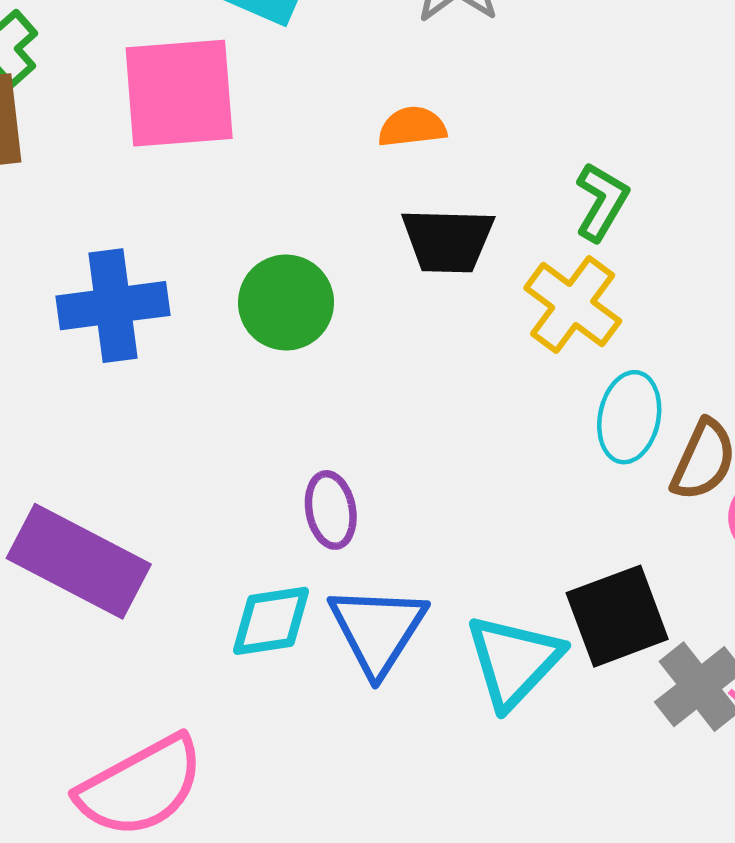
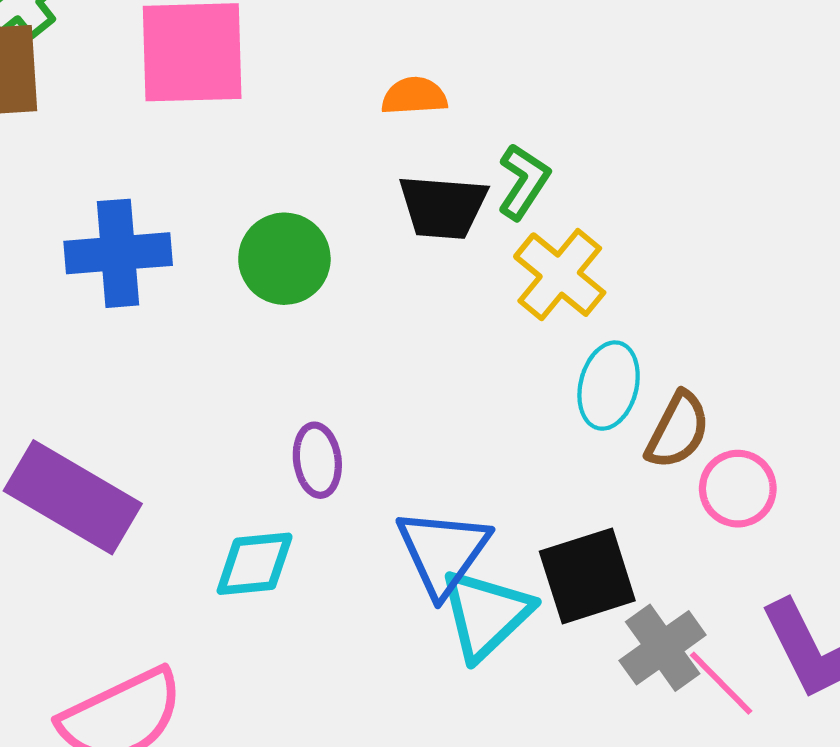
green L-shape: (602, 202) -> (524, 182), moved
blue triangle: (378, 630) -> (443, 552), moved

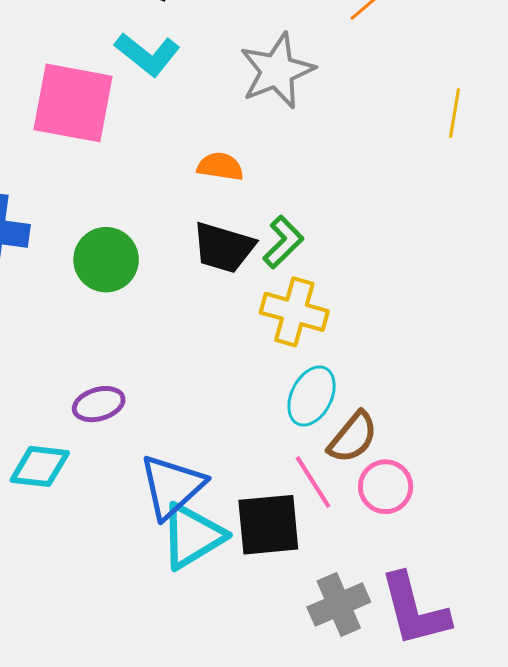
yellow cross: (560, 275) -> (294, 312), turned -36
purple ellipse: (317, 460) -> (99, 404), turned 69
gray cross: (663, 648) -> (339, 605), moved
pink line: (721, 683) -> (313, 482), moved

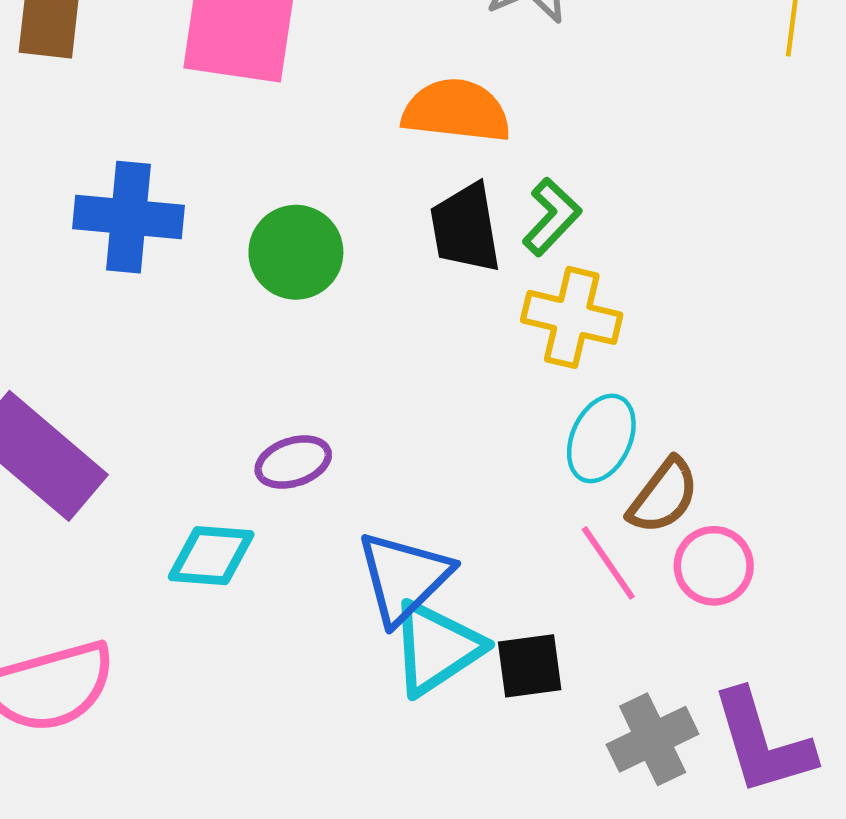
orange semicircle: (220, 166) -> (456, 111), size x1.6
black trapezoid: (224, 247) -> (465, 228), turned 66
black square: (268, 525) -> (530, 666), moved, size x0.7

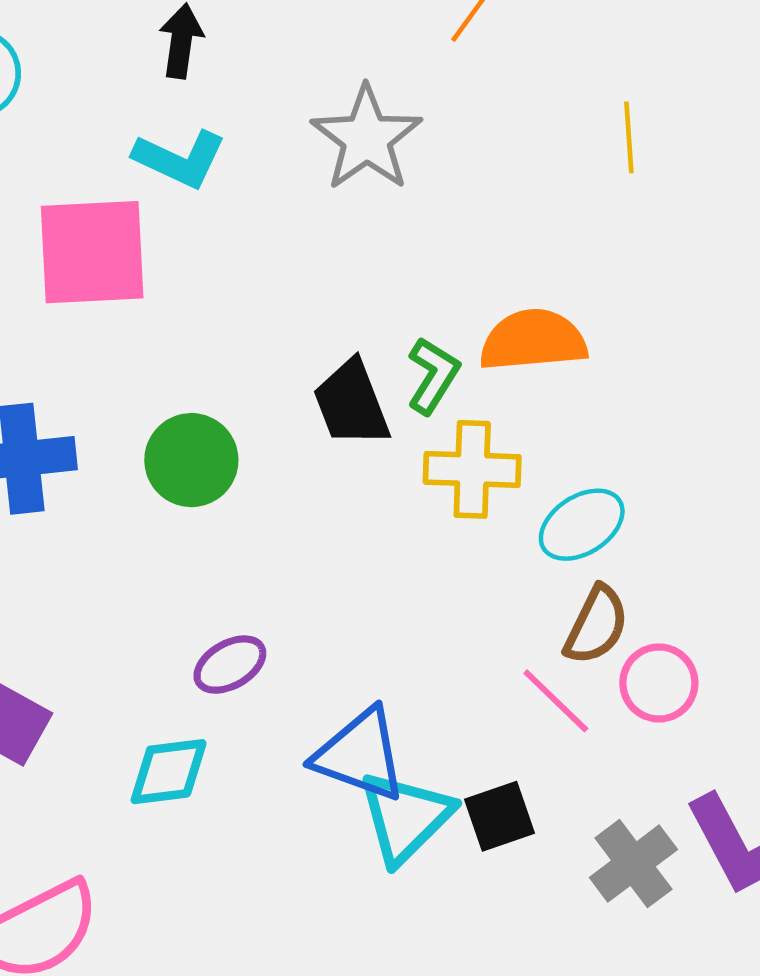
orange semicircle: (456, 111) -> (533, 340), moved
cyan ellipse: (601, 438) -> (582, 525), moved, turned 44
blue triangle: (404, 577) -> (360, 755), turned -44

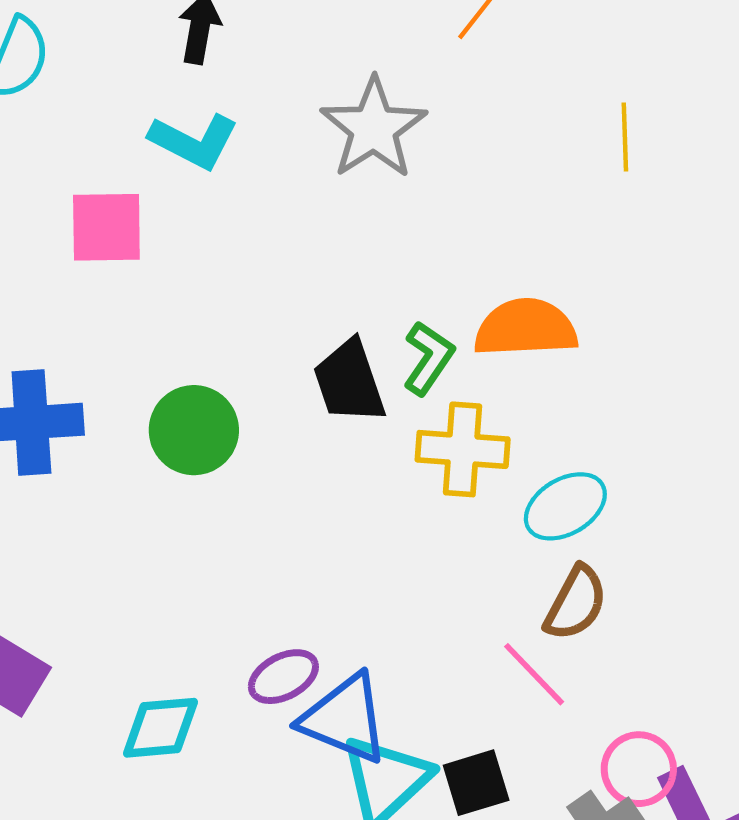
pink square: (92, 252) -> (106, 227), size x0.7
purple ellipse: (230, 665) -> (283, 677), moved
pink circle: (659, 683) -> (639, 769), moved

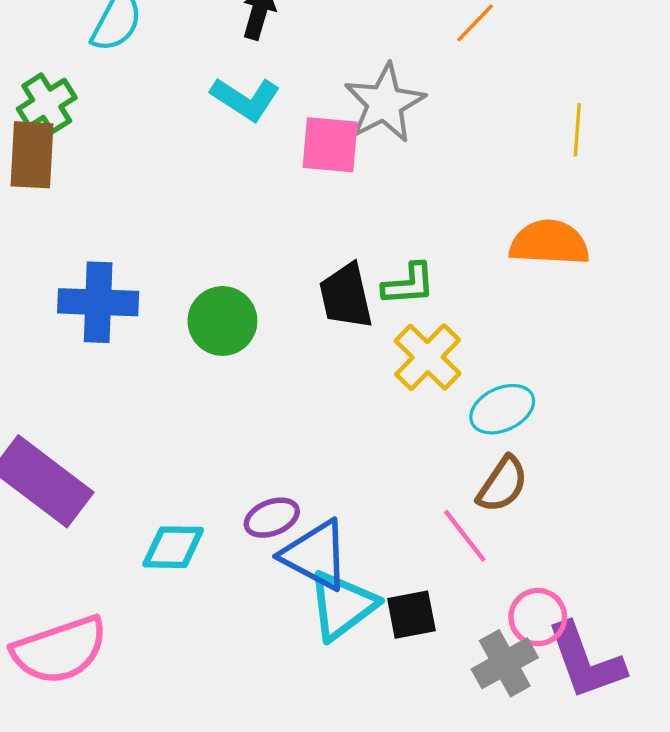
pink square: (106, 227) -> (330, 145), moved
orange semicircle: (526, 328) -> (549, 243), moved
green L-shape: (428, 358) -> (409, 284), turned 46
yellow cross: (463, 449) -> (428, 357), turned 34

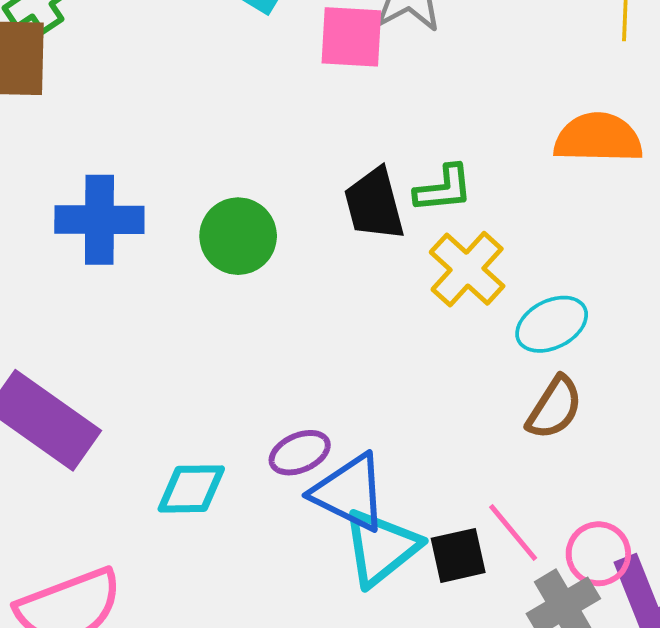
pink line: (465, 536) -> (513, 532), moved

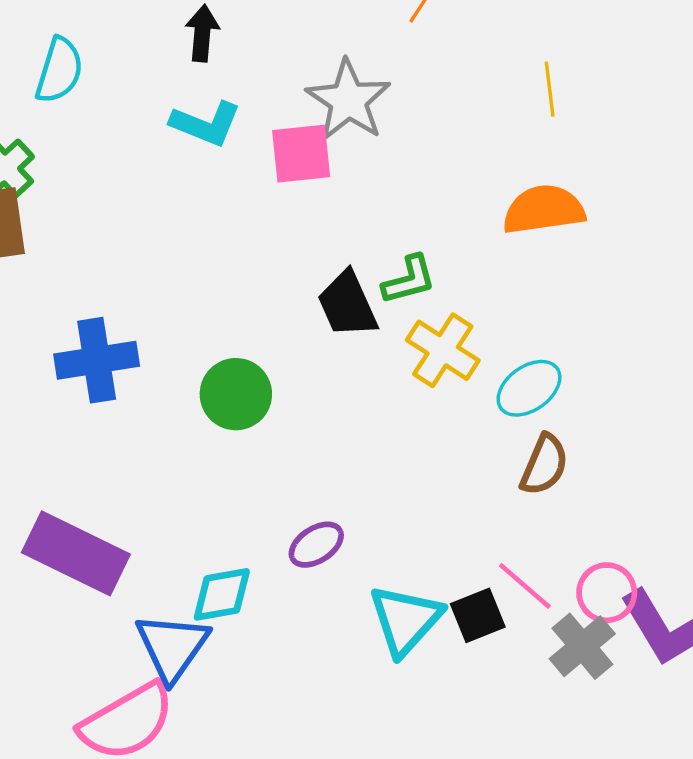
green circle: (238, 236) -> (236, 394), moved
blue triangle: (350, 493) -> (172, 647), moved, turned 48

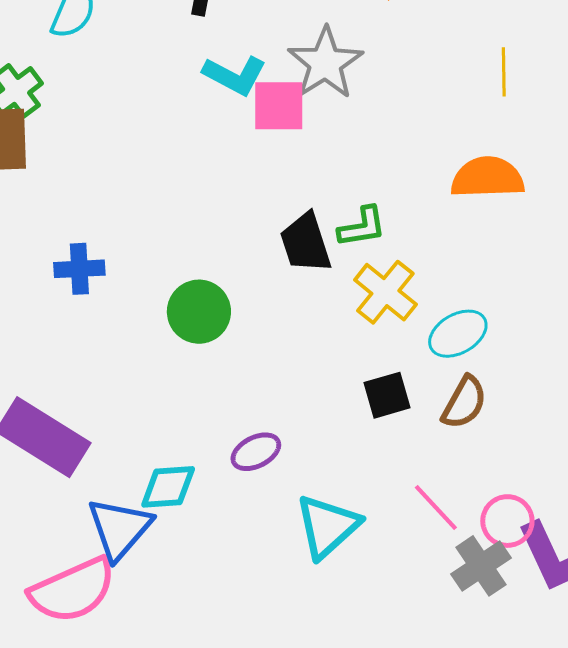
cyan L-shape: (206, 124) -> (235, 75), moved
blue cross: (97, 360) -> (79, 269), size x0.7
black square: (478, 615) -> (387, 395), moved

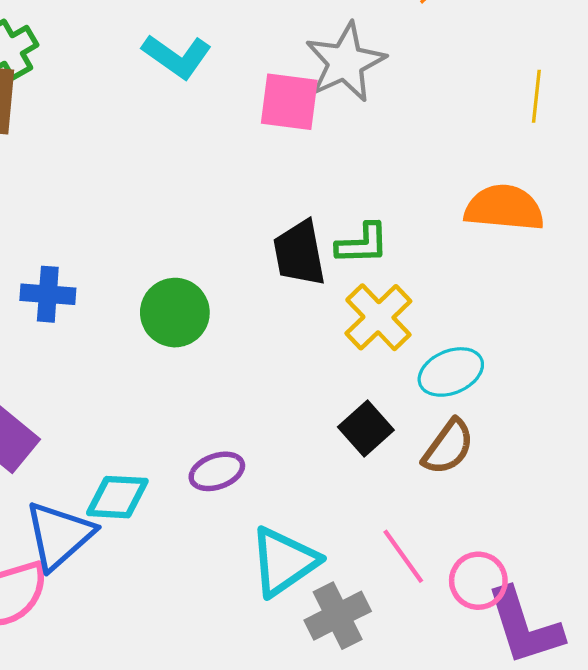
cyan L-shape: (235, 75) -> (177, 56), moved
blue cross: (79, 269) -> (48, 294), moved
black square: (387, 395) -> (366, 428), turned -33
gray cross: (481, 566) -> (338, 616), moved

